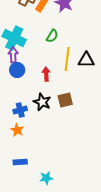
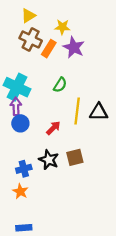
red arrow: (46, 74) -> (53, 128), turned 48

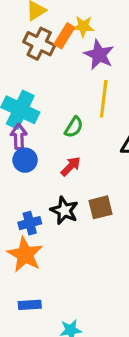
orange rectangle: (49, 49) -> (64, 36), moved
green semicircle: (60, 85) -> (74, 127), moved
yellow line: (77, 111) -> (104, 99), moved
orange star: (20, 191) -> (25, 255), size x1.6

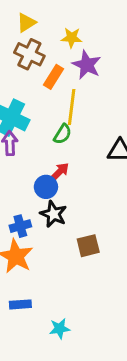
orange rectangle: (64, 36) -> (54, 77), moved
yellow line: (104, 99) -> (72, 107), moved
blue circle: (25, 160) -> (46, 187), moved
brown square: (101, 207) -> (88, 246), moved

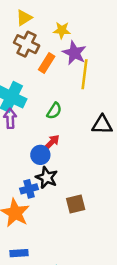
yellow line: (72, 107) -> (84, 74), moved
blue cross: (20, 226) -> (29, 189), moved

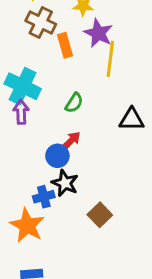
orange rectangle: (47, 63) -> (65, 45), turned -48
brown square: (76, 204) -> (100, 215), turned -30

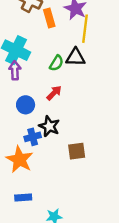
black triangle: (132, 119) -> (75, 57), moved
blue circle: (57, 156) -> (26, 105), moved
brown square: (100, 215) -> (77, 151), turned 36

